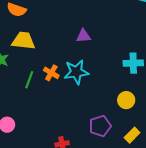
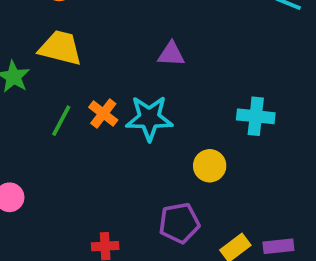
yellow circle: (126, 100) -> (210, 166), moved

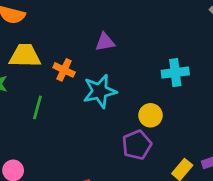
orange cross: (103, 114) -> (64, 70), moved
purple pentagon: (179, 223) -> (137, 145), moved

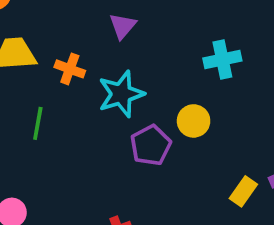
purple triangle: (105, 42) -> (123, 26), turned -35
purple pentagon: (137, 145) -> (151, 145), moved

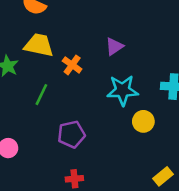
cyan star: (121, 94) -> (123, 90), moved
purple pentagon: (151, 145) -> (71, 134), moved

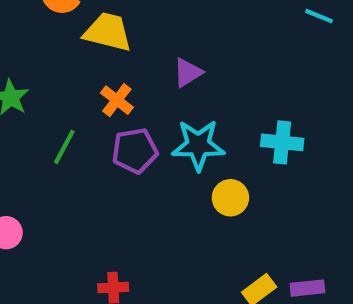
yellow trapezoid: (39, 45) -> (108, 32), moved
purple pentagon: (71, 134) -> (135, 151), moved

